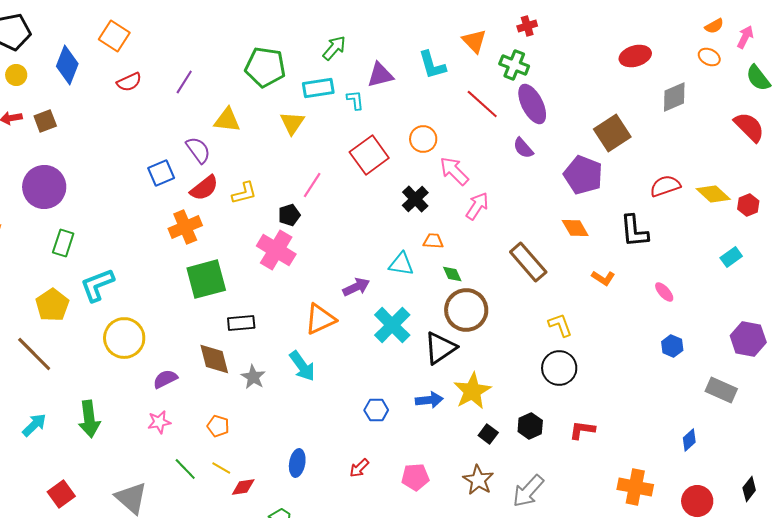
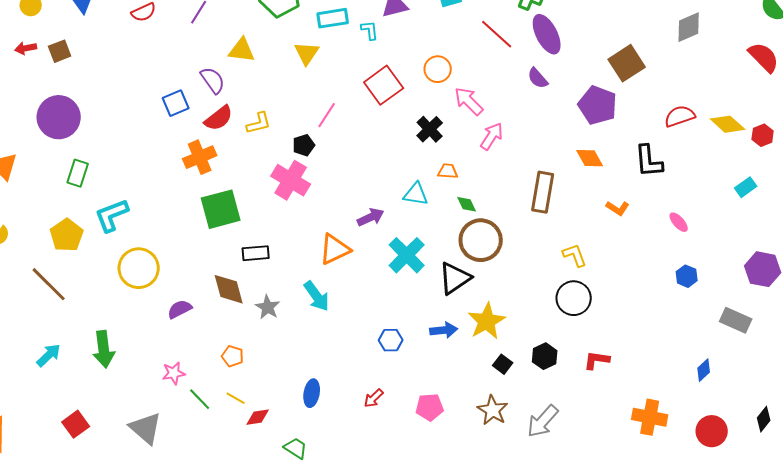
brown rectangle: (528, 262) -> (543, 192), turned 51
pink star: (159, 422) -> (174, 373), moved

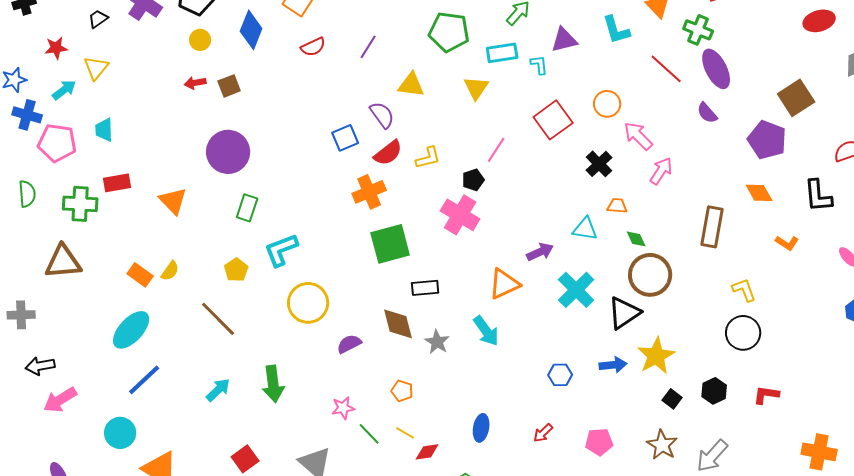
yellow pentagon: (67, 235) -> (236, 270), size x0.7

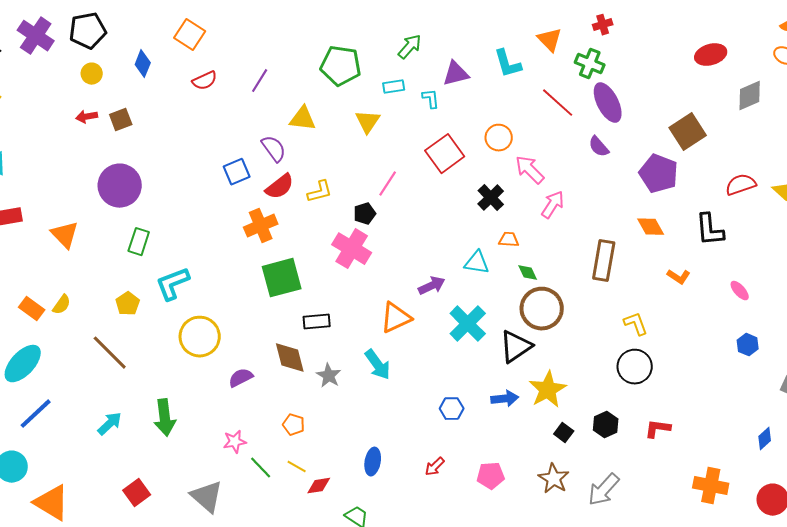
blue diamond: (251, 30) -> (143, 64), size x0.7
cyan rectangle: (502, 53) -> (394, 87), size x0.7

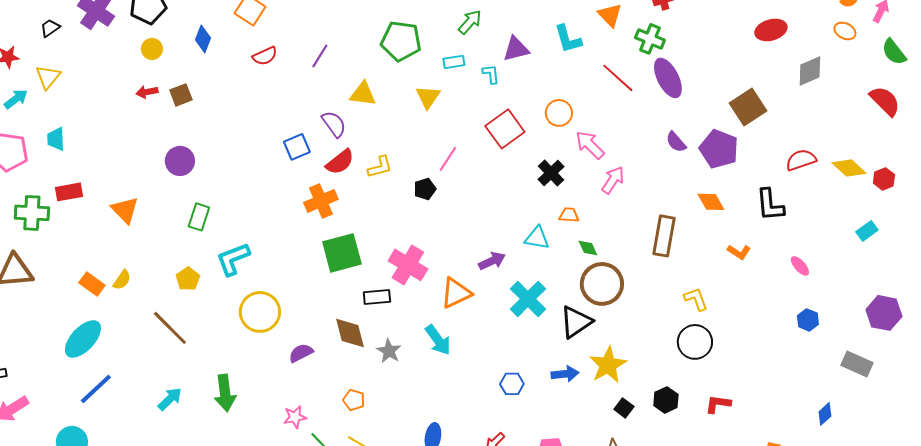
purple semicircle: (599, 147) -> (676, 142), moved
purple circle: (120, 186) -> (180, 161), size x0.7
pink cross: (352, 249) -> (408, 265), moved

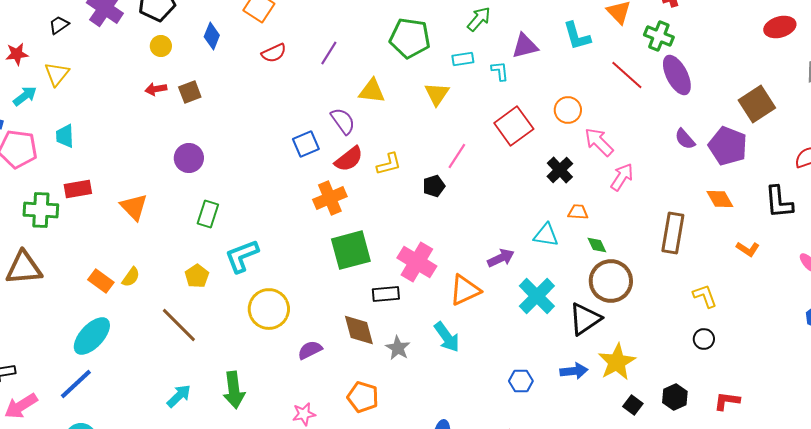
black circle: (695, 342) -> (704, 339), size x0.6
blue line: (96, 389) -> (76, 384), moved
orange pentagon: (354, 400) -> (363, 397), size x1.4

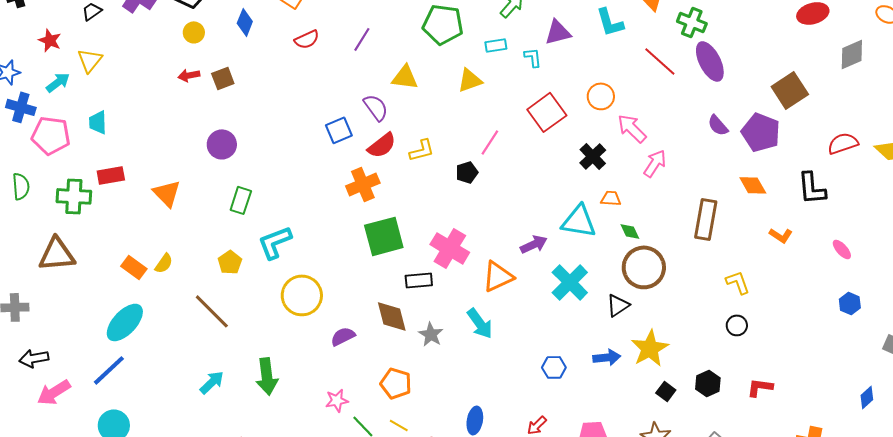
red star: (17, 54) -> (50, 40), turned 30
yellow triangle: (437, 94) -> (470, 80), turned 36
cyan triangle: (546, 235) -> (579, 221), size x1.4
black triangle: (585, 319) -> (618, 305), size x0.7

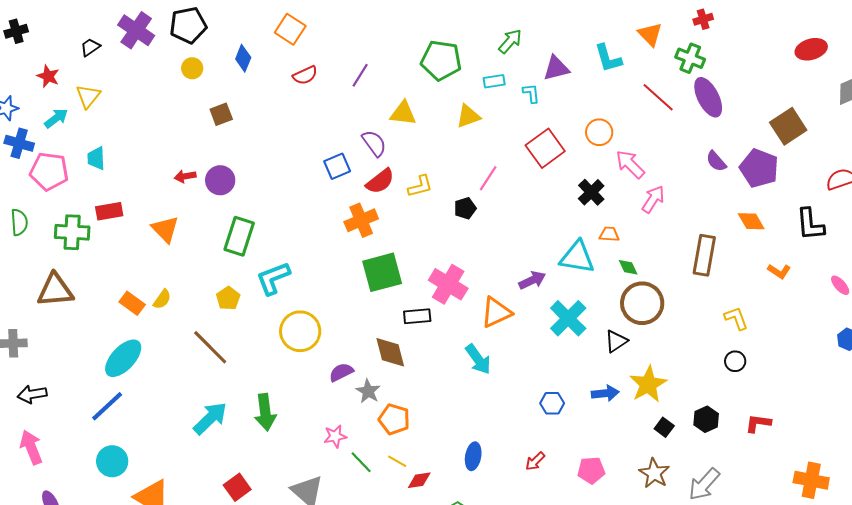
red arrow: (189, 75) -> (185, 176), moved
green rectangle: (241, 200) -> (239, 236), size x1.4
gray star: (431, 334) -> (368, 391), moved
cyan arrow: (212, 382) -> (210, 418), size x1.4
pink arrow: (54, 392) -> (31, 447), moved, turned 100

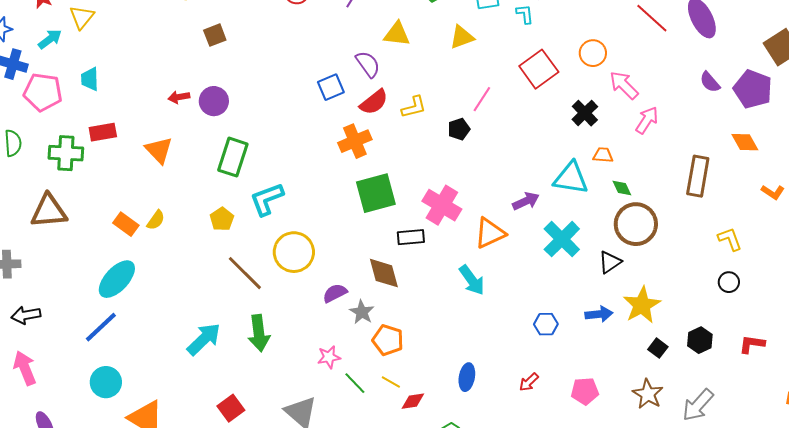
brown line: (210, 347) -> (245, 273), moved

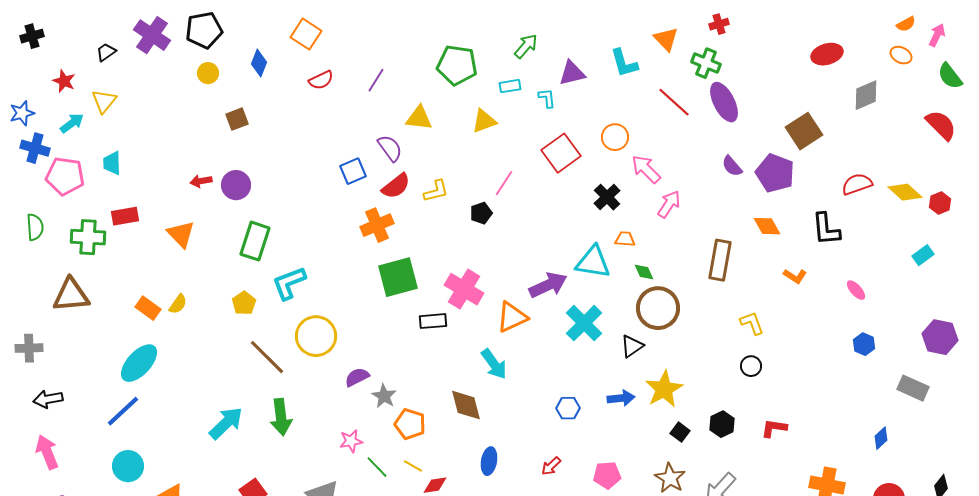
purple arrow: (526, 201) -> (548, 285), size x1.4
brown diamond: (384, 273) -> (466, 405), moved

